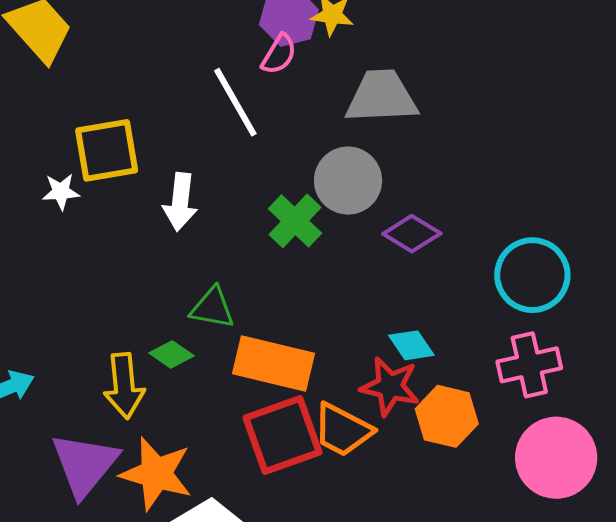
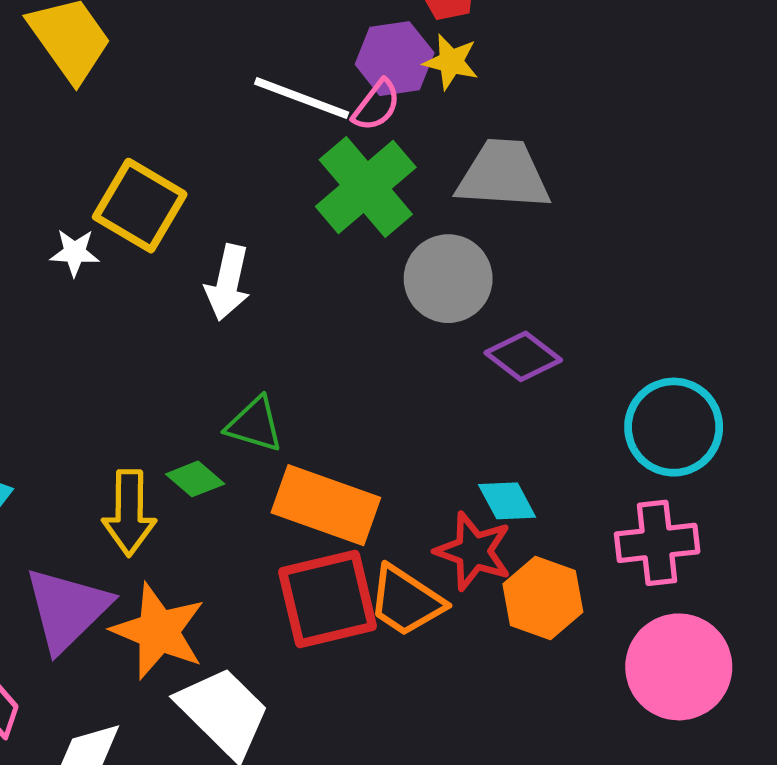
white line: (235, 102) -> (302, 98), moved, turned -46
yellow square: (107, 150) -> (140, 206), turned 34
green cross: (295, 221) -> (366, 187), moved, size x1.4

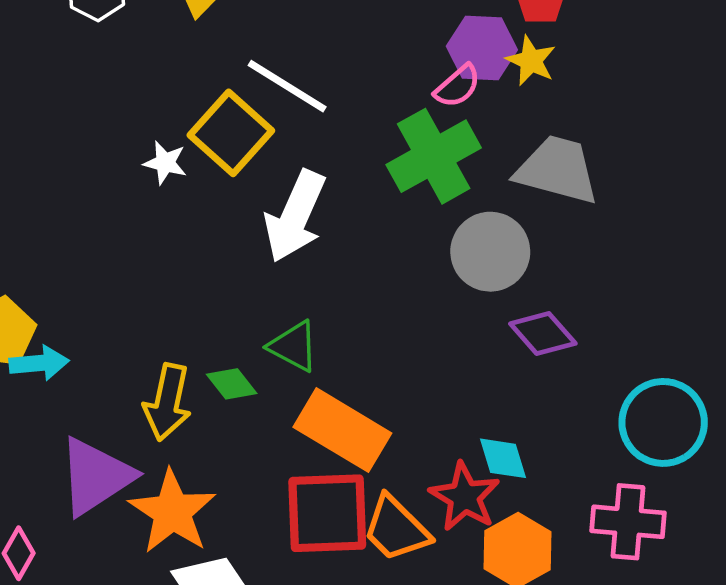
white line: (302, 98) -> (287, 86), moved
white arrow: (228, 283) -> (295, 216), size x1.4

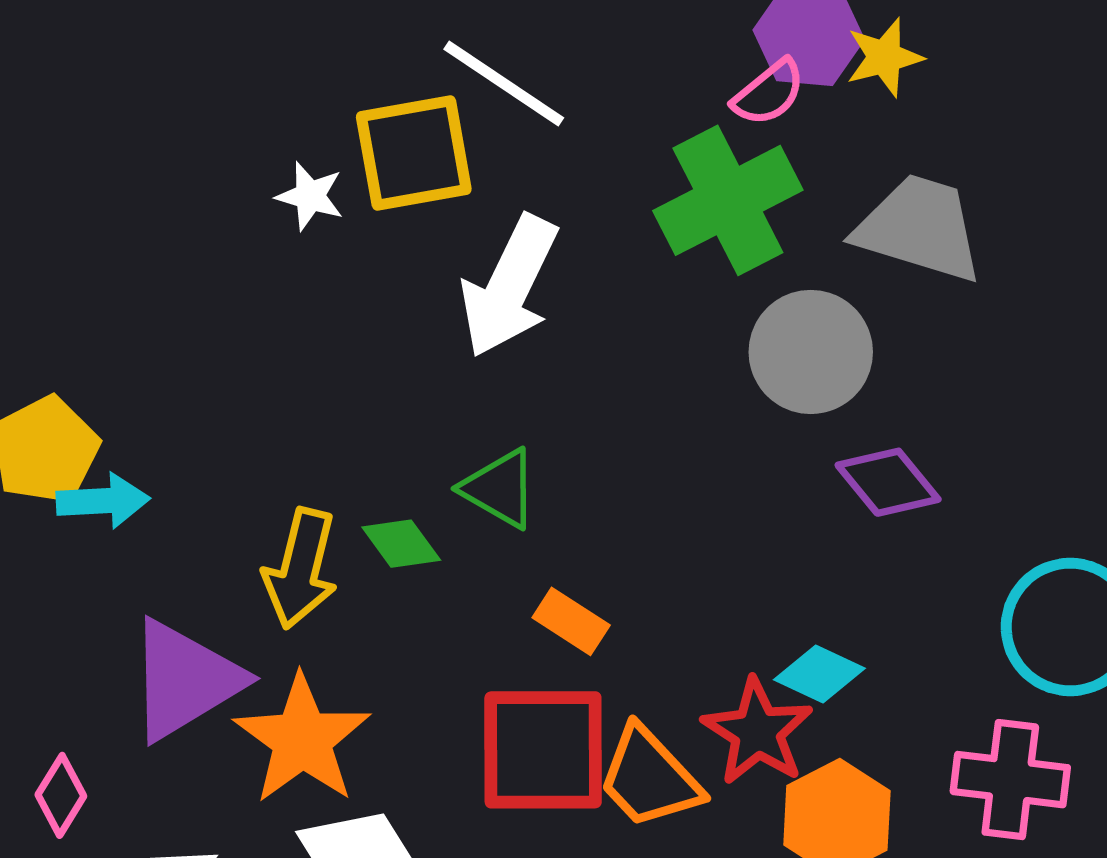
yellow star: (531, 61) -> (884, 57), turned 30
yellow square: (231, 133) -> (414, 153), turned 36
orange rectangle: (342, 430) -> (571, 621), size x0.5
cyan diamond: (503, 458) -> (819, 674), turned -50

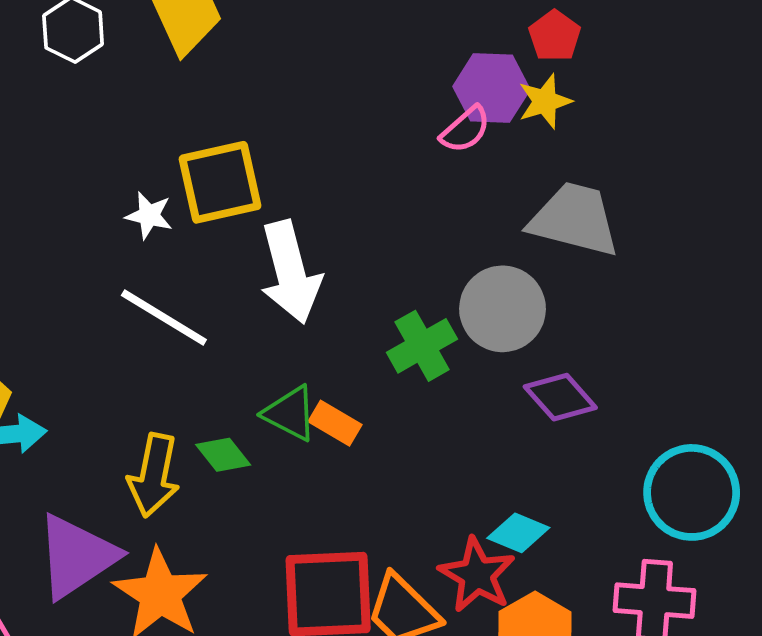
white line: (504, 83) -> (164, 317), moved
green cross: (728, 200) -> (422, 346), moved, size x0.7
white arrow: (509, 286) -> (290, 272), turned -38
orange rectangle: (571, 621) -> (335, 423), moved

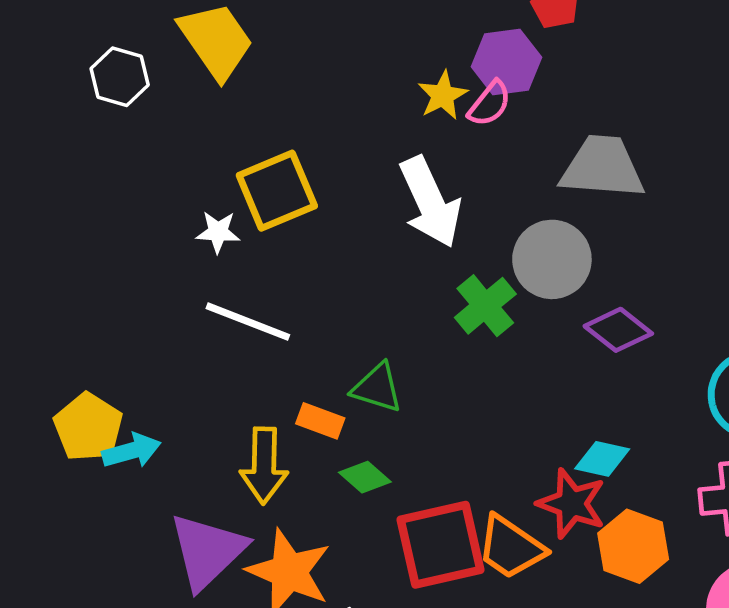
yellow star: (545, 101) -> (443, 95), moved
white arrow: (290, 272) -> (430, 202), moved
orange rectangle: (335, 423) -> (320, 421), moved
green diamond: (223, 455) -> (365, 477), moved

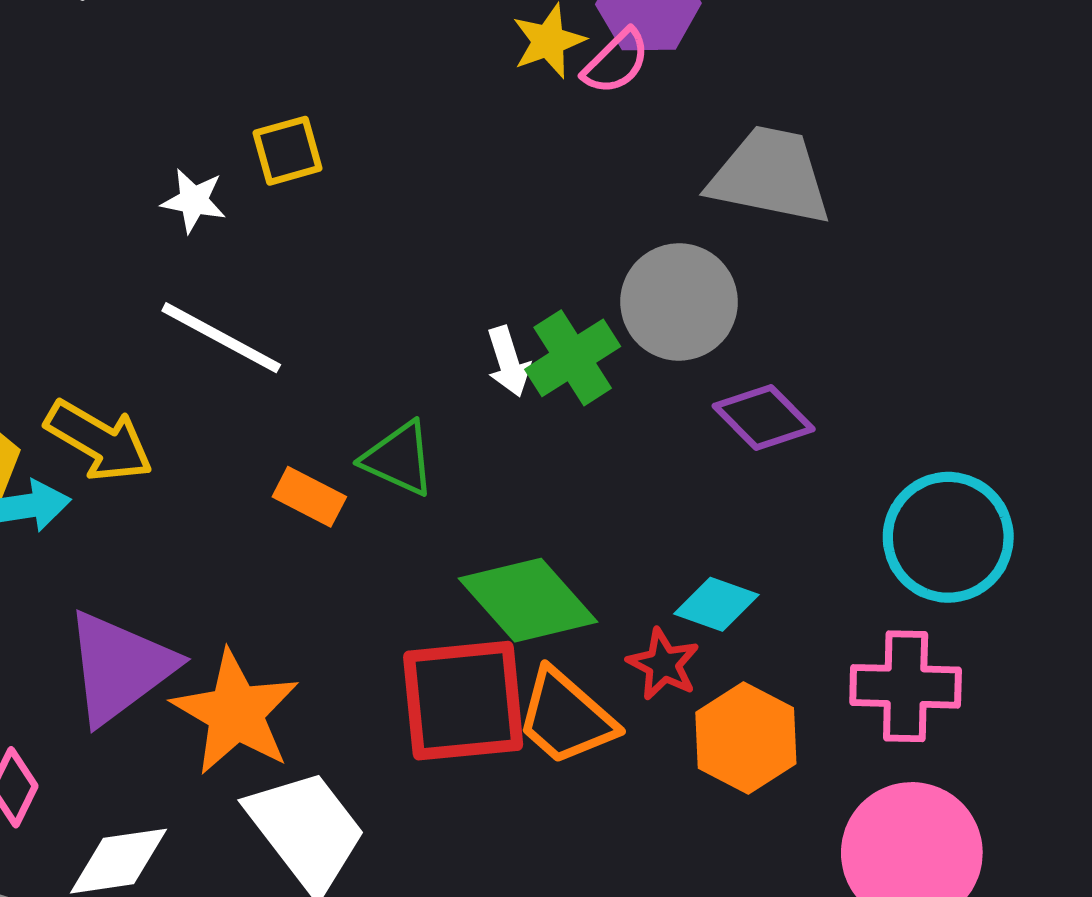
yellow square: (277, 191) -> (287, 151), size x0.6
white arrow: (430, 202) -> (508, 362), moved, size x0.5
yellow arrow: (264, 466) -> (99, 441), moved, turned -68
green diamond: (365, 477) -> (528, 600), moved, size x1.8
red star: (572, 504) -> (663, 664), size x0.7

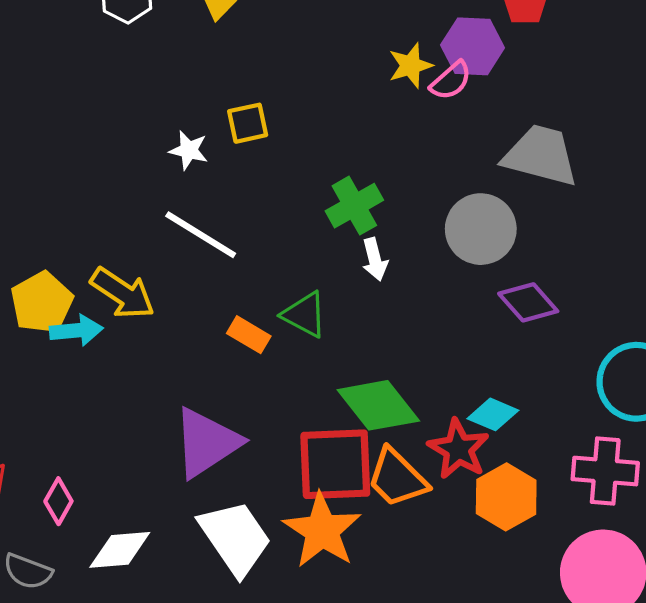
green cross: (573, 358) -> (354, 206), moved
red star: (663, 664) -> (458, 449), size x1.4
purple triangle: (120, 667) -> (207, 443), moved
orange star: (236, 713) -> (322, 530), moved

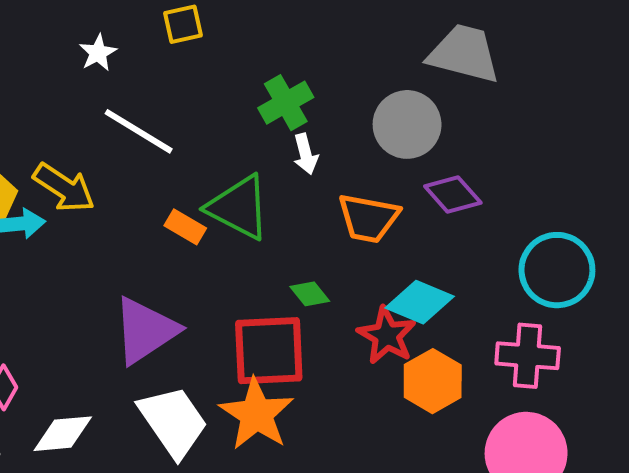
white star: (189, 150) -> (98, 53), moved, turned 30
green triangle: (305, 315) -> (239, 207), size x1.5
green diamond: (378, 405) -> (310, 294), size x0.5
cyan diamond: (493, 414) -> (420, 302), size x1.4
orange trapezoid: (397, 478) -> (368, 218), moved, turned -34

